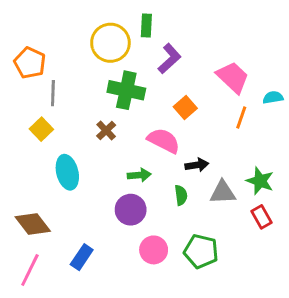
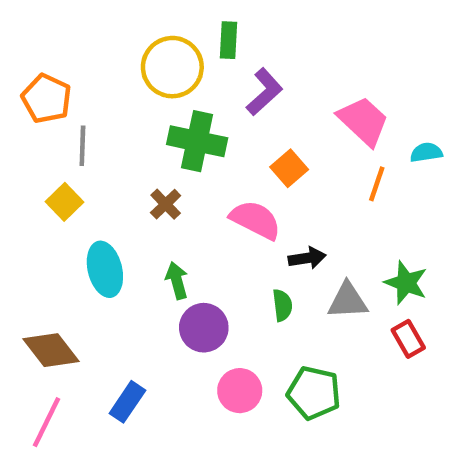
green arrow: (139, 175) -> (177, 281), moved, turned -100

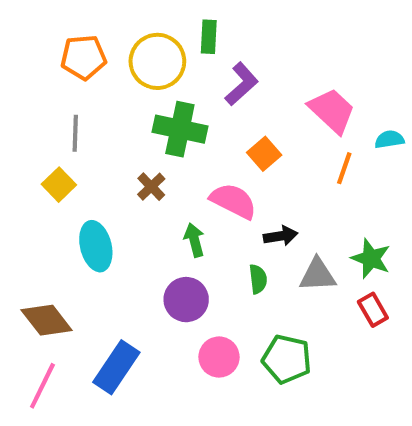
orange pentagon: (47, 99) -> (84, 57), moved, turned -30
green arrow: (177, 281) -> (194, 240), moved
blue rectangle: (127, 402) -> (116, 367), size x1.4

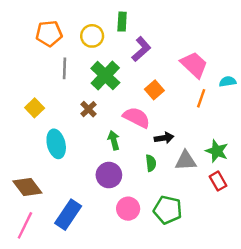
yellow circle: (157, 61) -> (92, 36), size x0.7
green cross: (180, 129) -> (105, 76), turned 32
gray line: (75, 133) -> (65, 68), moved

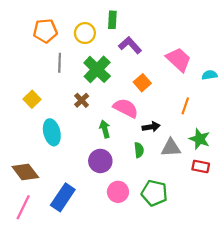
purple L-shape: (141, 49) -> (130, 45), turned -90
orange line: (201, 98) -> (185, 106), moved
red rectangle: (218, 181) -> (201, 166), turned -49

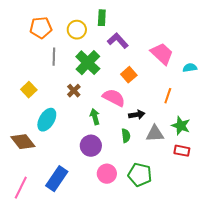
cyan ellipse: (52, 132) -> (47, 120), turned 45
brown diamond: (25, 172) -> (23, 142), moved

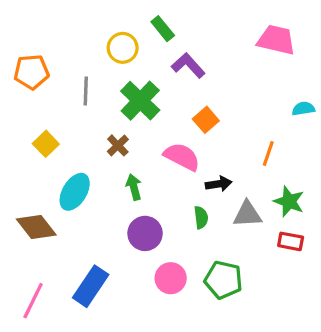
green rectangle: (102, 18) -> (163, 29), turned -42
orange pentagon: (41, 28) -> (31, 72), moved
pink trapezoid: (162, 54) -> (276, 40), moved, turned -30
green arrow: (95, 117) -> (134, 187), moved

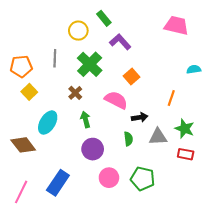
orange pentagon: (31, 72) -> (21, 66), moved

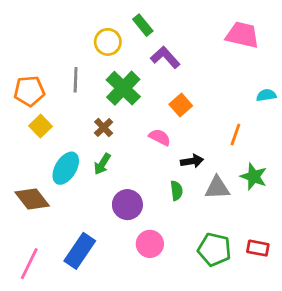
pink semicircle: (116, 100) -> (160, 137), size x0.7
green arrow: (85, 119) -> (102, 164), moved, turned -133
red rectangle: (186, 154) -> (258, 248), moved
green pentagon: (143, 179) -> (214, 249), moved

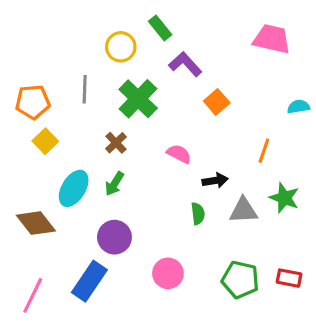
orange square: (181, 105) -> (217, 102), moved
purple circle: (127, 205) -> (114, 237), moved

